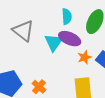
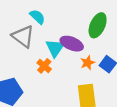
cyan semicircle: (67, 16) -> (37, 17), moved, turned -42
orange cross: (39, 87) -> (44, 66), moved

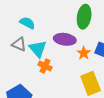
gray triangle: (23, 36) -> (19, 44), size x0.7
cyan triangle: (55, 48) -> (38, 49), moved

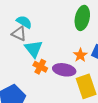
purple ellipse: (65, 39) -> (64, 70), moved
gray triangle: (19, 44) -> (19, 34), moved

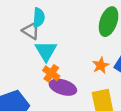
cyan semicircle: (24, 22) -> (39, 18), turned 56
purple ellipse: (64, 70) -> (63, 87), moved

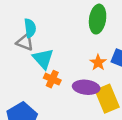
purple ellipse: (63, 87) -> (86, 87), moved

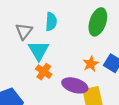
cyan semicircle: (30, 28) -> (51, 22), moved
gray triangle: (25, 42) -> (24, 31), turned 36

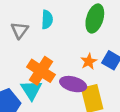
cyan triangle: (39, 50) -> (31, 90), moved
orange cross: (44, 72) -> (41, 71), size x1.6

